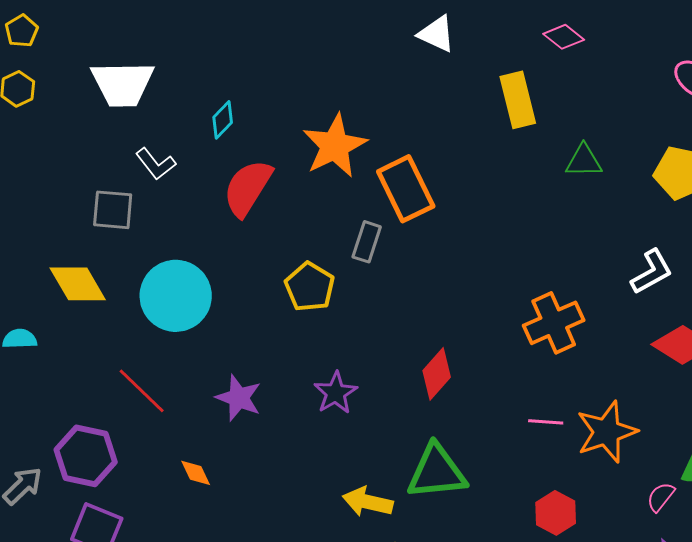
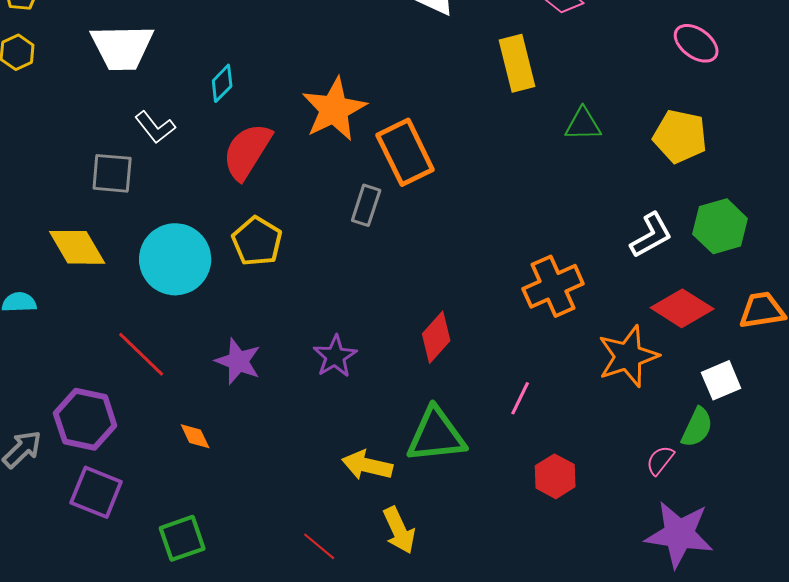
yellow pentagon: (310, 287) -> (257, 241), moved
pink line: (546, 422) -> (520, 398), moved, turned -68
orange star: (607, 432) -> (628, 356), moved

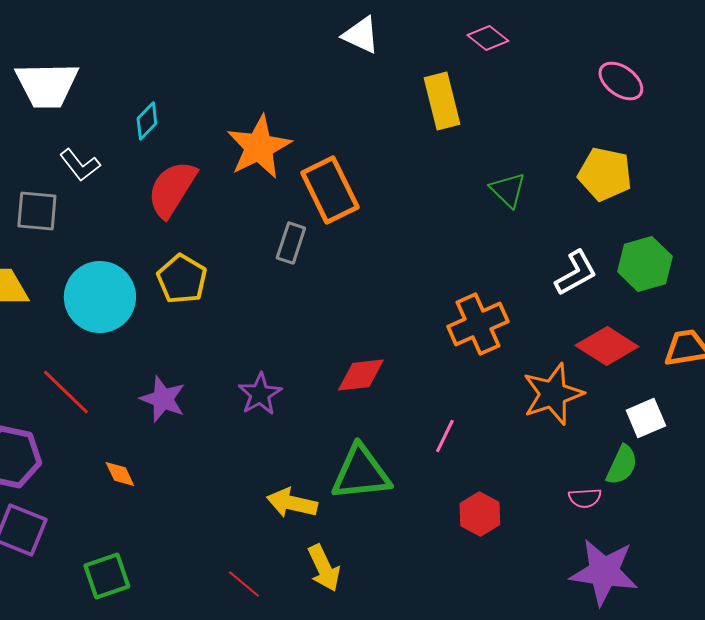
green triangle: (583, 124) -> (508, 190), moved, turned 45
red diamond: (436, 337) -> (361, 375), turned 42
pink semicircle: (660, 460) -> (585, 498), turned -132

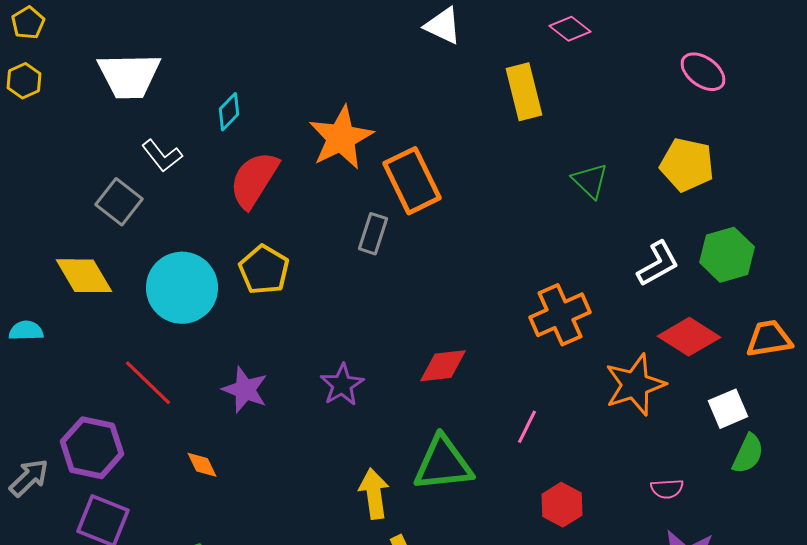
gray square: (37, 211) -> (119, 202), turned 33
green semicircle: (622, 465) -> (748, 454), moved
yellow arrow: (292, 503) -> (374, 494), turned 69

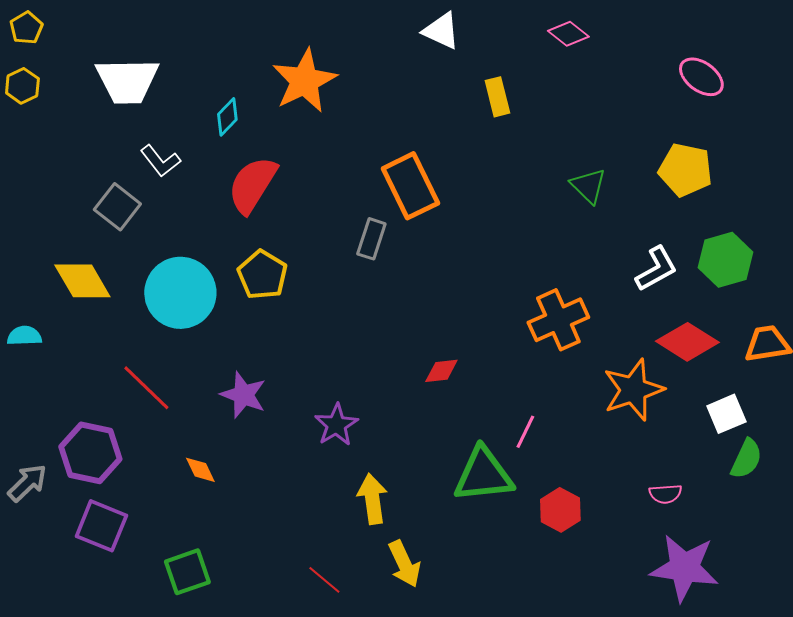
yellow rectangle: (524, 92) -> (497, 97), moved, size x0.7
orange star: (341, 138) -> (304, 81), moved
red diamond: (443, 366) -> (441, 371), size x0.7
purple star: (342, 385) -> (336, 425), moved
green triangle: (443, 464) -> (483, 475), moved

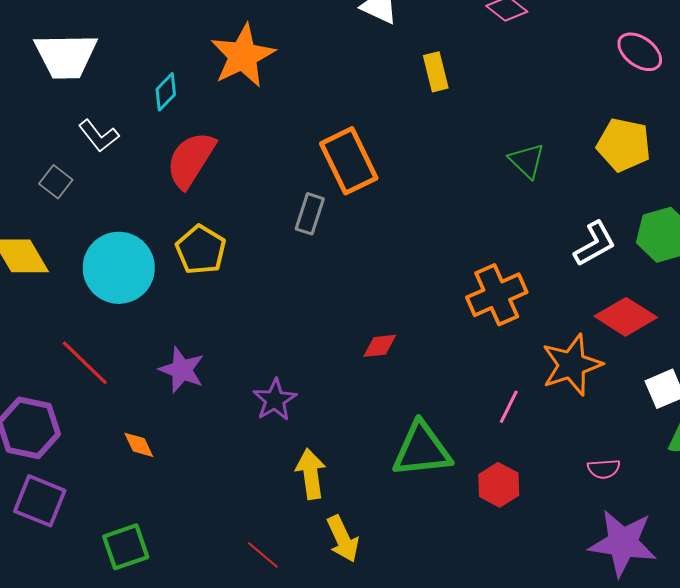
gray square: (117, 207) -> (56, 182), size x0.7
pink line: (525, 432) -> (509, 407), moved

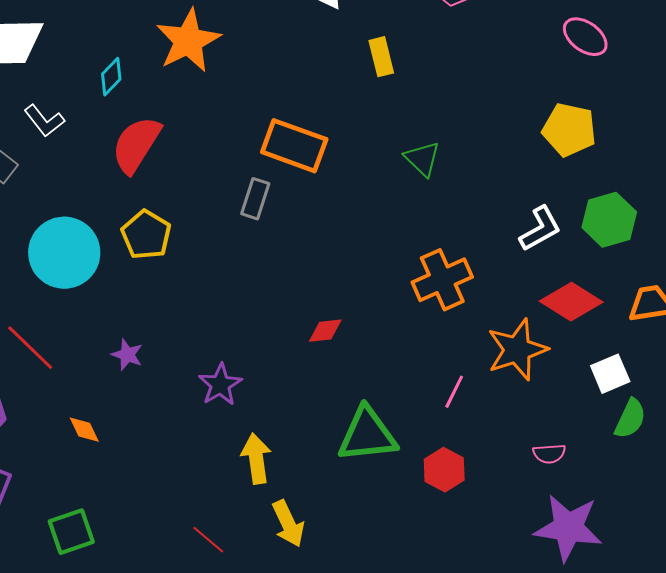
orange rectangle: (349, 161) -> (294, 146), turned -44
green triangle: (527, 161) -> (422, 159), moved
purple star: (182, 370) -> (127, 355), size x0.7

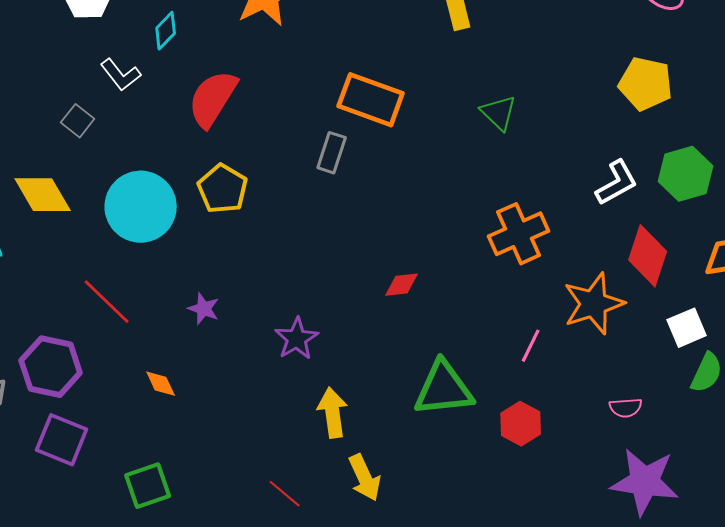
cyan diamond: (111, 77) -> (166, 31), moved
red diamond: (571, 302) -> (648, 256), turned 76

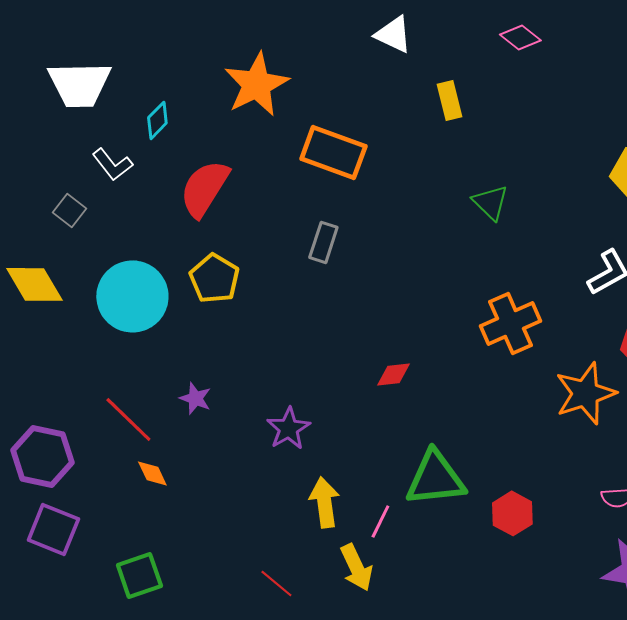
orange rectangle: (371, 100) -> (333, 152), moved
red line: (107, 302) -> (128, 419), moved
pink line: (531, 346) -> (380, 521), moved

